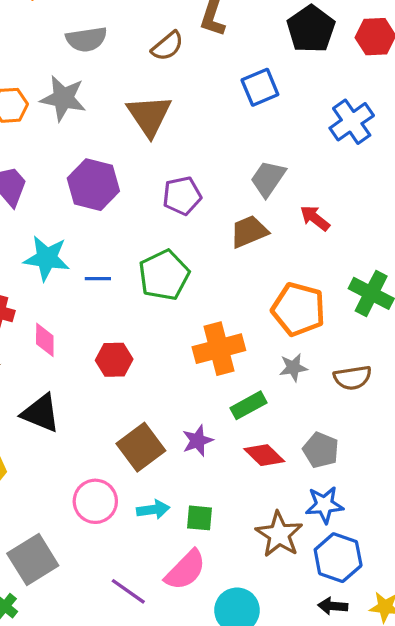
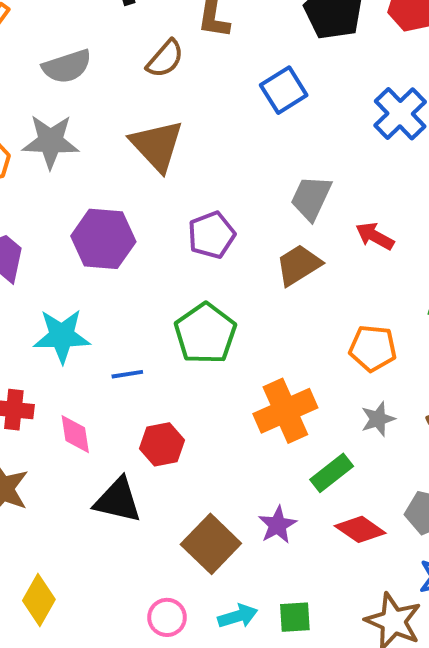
blue line: (98, 279) -> (127, 374), moved
orange pentagon: (298, 309) -> (373, 348), size x0.7
black triangle: (41, 413) -> (118, 500), moved
pink circle: (95, 501) -> (167, 617), size x0.7

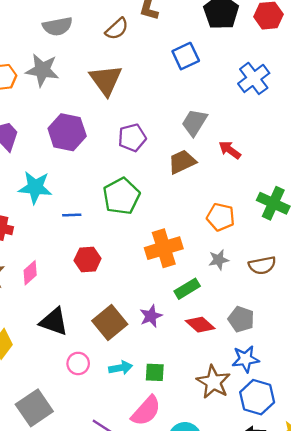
pink diamond: (75, 434) -> (30, 273), moved, turned 50
black triangle: (118, 500) -> (54, 322), moved

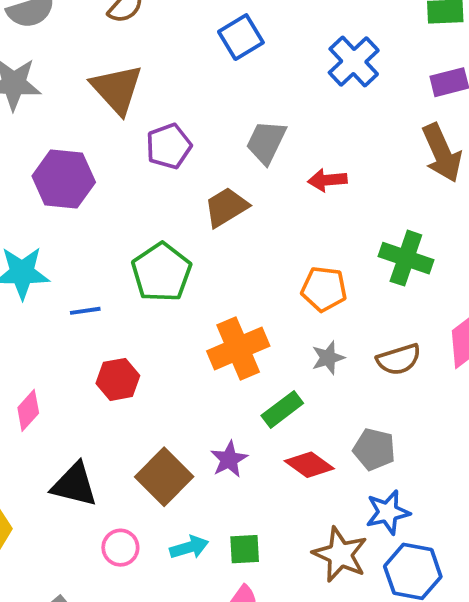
purple pentagon: (132, 138) -> (169, 146), moved
red arrow: (230, 150) -> (327, 180), turned -35
brown trapezoid: (182, 162) -> (226, 207), moved

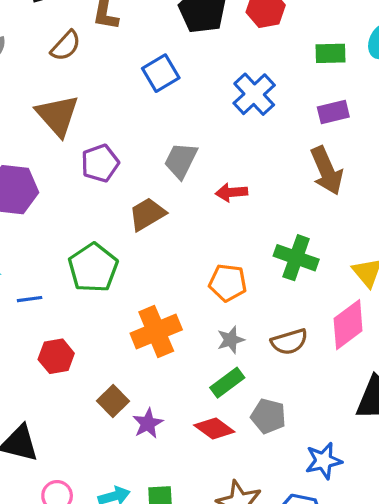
green rectangle: (282, 409) -> (227, 383), moved
brown square: (164, 477) -> (113, 401), moved, size x0.7
blue star: (388, 512) -> (324, 461), moved

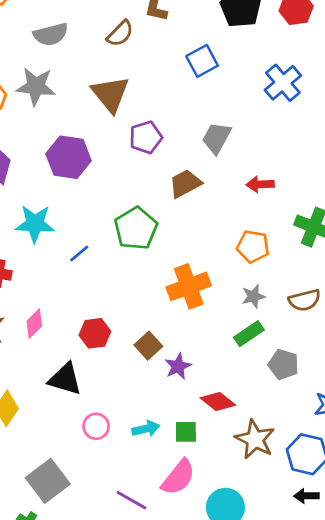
red arrow: (231, 192) -> (260, 184), moved
blue line: (30, 299) -> (79, 253), turned -35
red hexagon: (56, 356) -> (95, 333), moved
red diamond: (214, 428) -> (218, 402), moved

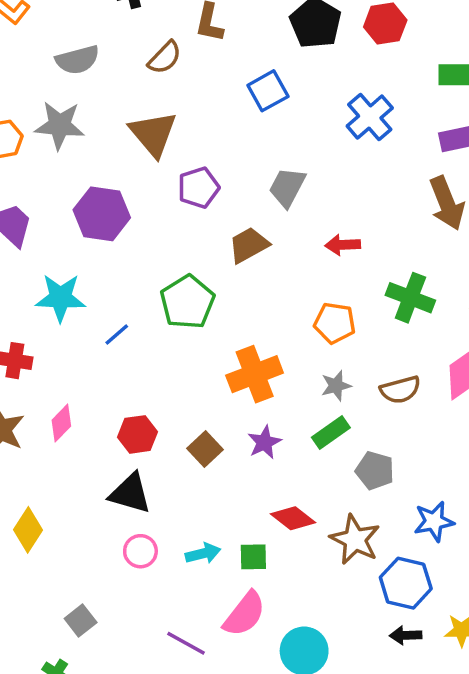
purple star: (178, 366) -> (264, 442), moved
black triangle: (65, 379) -> (130, 493), moved
brown star: (255, 439) -> (355, 540), moved
gray square: (48, 481) -> (81, 620), size x0.6

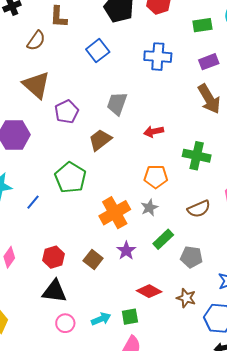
blue cross: (370, 117) -> (158, 57), turned -36
gray star: (336, 386) -> (149, 208), moved
brown star: (355, 540) -> (186, 298), size x0.7

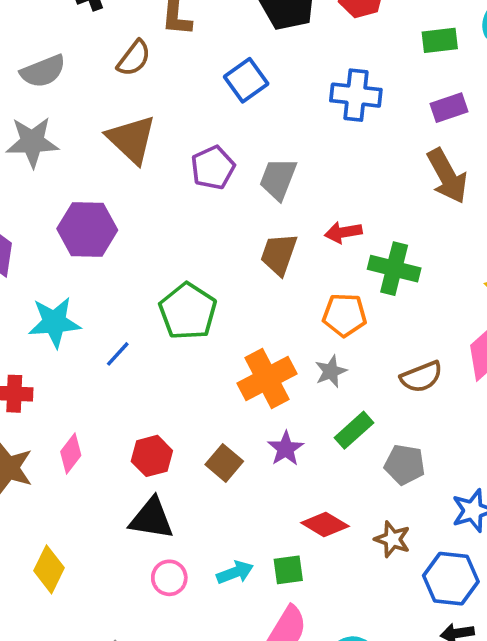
purple pentagon: (67, 112) -> (213, 168), moved
brown trapezoid: (100, 140) -> (279, 254), moved, turned -35
green cross: (197, 156) -> (394, 269), moved

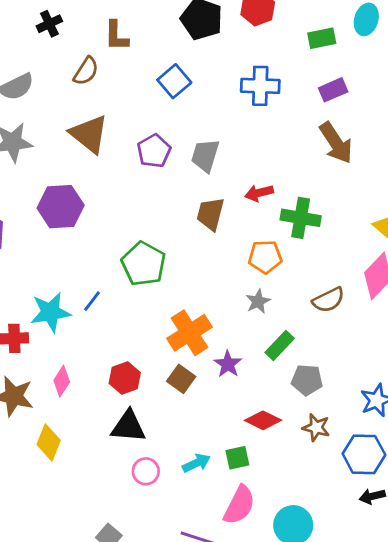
cyan star: (54, 322) -> (50, 312), moved
orange cross: (267, 378) -> (190, 333), moved
gray pentagon: (405, 465) -> (307, 380), moved
yellow diamond: (49, 569) -> (49, 442), moved

